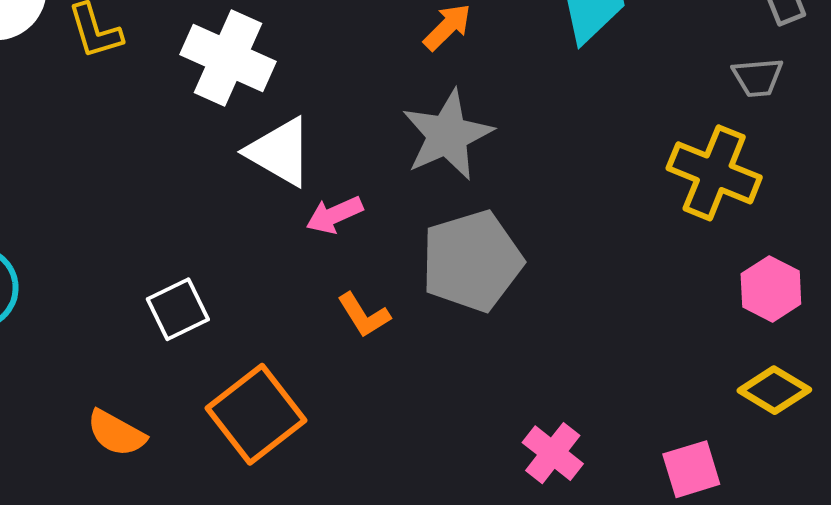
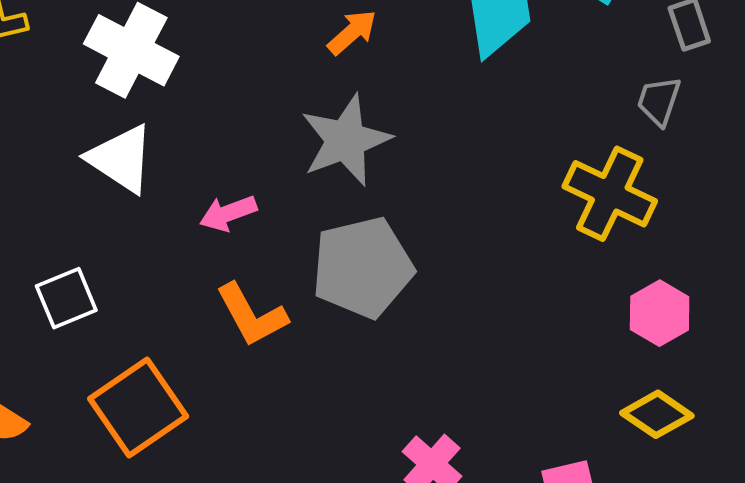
gray trapezoid: (758, 77) -> (659, 101), turned 110
white triangle: (280, 152) -> (121, 159), moved
orange L-shape: (364, 315) -> (252, 315), size x1.4

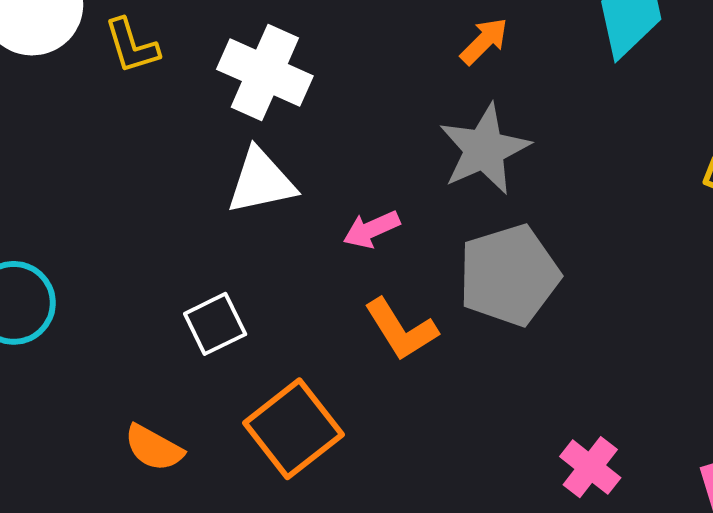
white triangle: (121, 159) -> (261, 181), turned -42

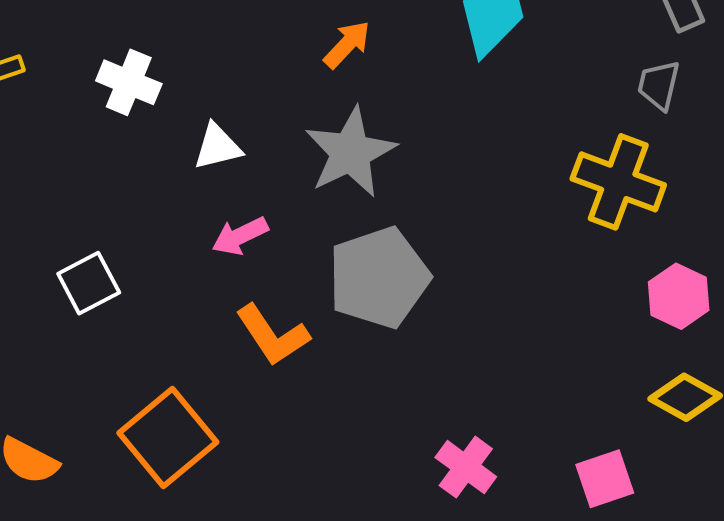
white cross: (265, 73) -> (129, 82), size x0.7
white triangle: (261, 181) -> (217, 147), moved, size x0.7
white square: (215, 324) -> (89, 283), moved

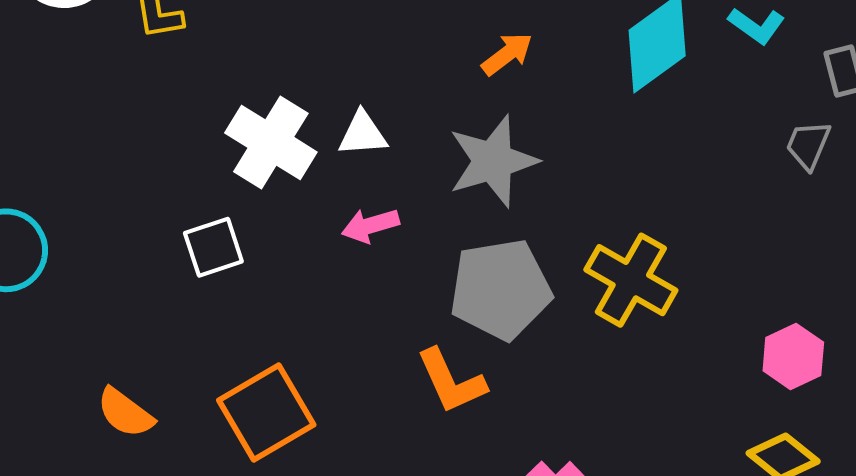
white cross: (129, 82) -> (271, 142), moved, size x1.4
yellow cross: (618, 182) -> (631, 280), moved
orange L-shape: (272, 335) -> (451, 381), moved

